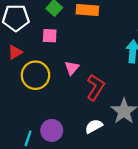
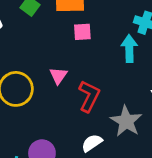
pink square: (50, 36) -> (82, 32), moved

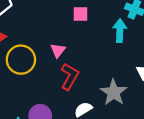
red L-shape: (89, 96) -> (70, 76), moved

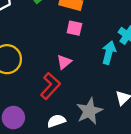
pink triangle: (58, 50) -> (64, 62), moved

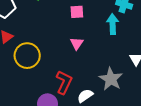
red L-shape: (50, 86) -> (64, 82), moved

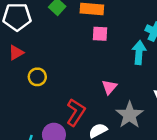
pink triangle: (77, 43) -> (109, 87), moved
yellow circle: (27, 56) -> (37, 77), size x0.6

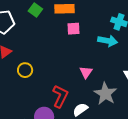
cyan arrow: (139, 52) -> (108, 41), turned 102

